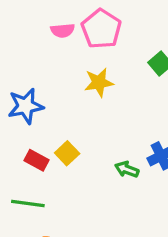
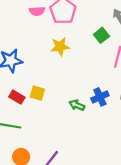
yellow square: (67, 153) -> (37, 93), turned -32

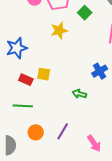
green square: (101, 35) -> (85, 13), moved
green arrow: (77, 105) -> (79, 94), moved

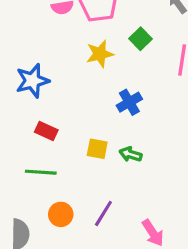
green square: (85, 13) -> (141, 39), moved
blue cross: (100, 71) -> (129, 102), moved
yellow square: (44, 74) -> (97, 149), moved

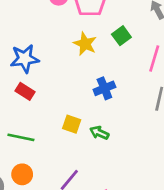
yellow star: (100, 54) -> (85, 44), turned 30
red rectangle: (46, 131) -> (25, 91), moved
orange circle: (61, 214) -> (22, 174), moved

